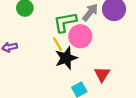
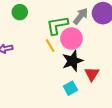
black star: (66, 58) -> (73, 61), moved

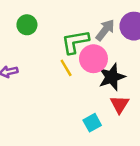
black star: (73, 61) -> (112, 77), moved

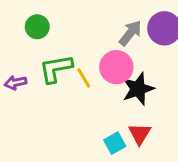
green L-shape: (75, 42) -> (56, 69), moved
red triangle: (120, 104) -> (140, 134), moved

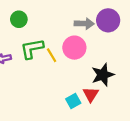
gray arrow: (130, 33) -> (84, 24), turned 54
black star: (138, 89) -> (103, 75), moved

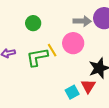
green circle: (19, 19) -> (33, 23), moved
green L-shape: (32, 49) -> (37, 57), moved

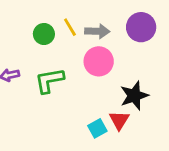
gray arrow: (82, 21) -> (97, 31), moved
yellow line: (52, 50) -> (70, 27), moved

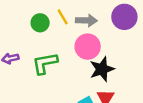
black star: (134, 96) -> (102, 69), moved

